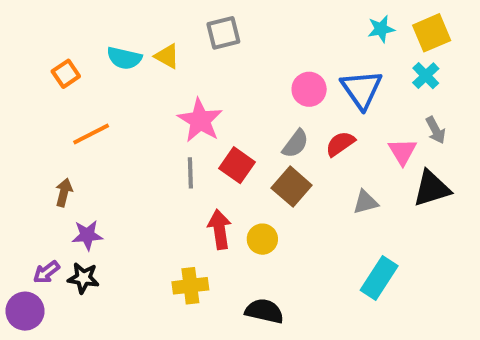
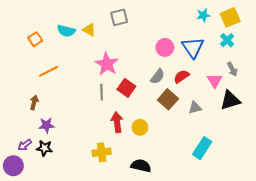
brown square: (292, 187) -> (168, 99), moved

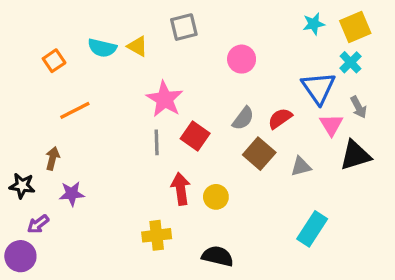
pink circle: (165, 47) -> (242, 59), moved
blue triangle: (193, 47) -> (318, 88), moved
black star: (44, 148) -> (22, 186), moved

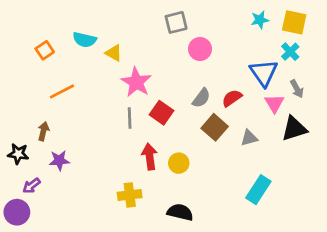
gray square: (184, 27) -> (176, 22), moved
yellow square: (355, 27) -> (294, 22), turned 35
yellow triangle: (137, 46) -> (114, 53), moved

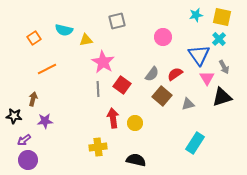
gray square: (176, 22) -> (117, 21), moved
pink circle: (200, 49) -> (163, 37), moved
yellow triangle: (114, 53) -> (86, 40), turned -40
purple circle: (17, 212) -> (28, 160), moved

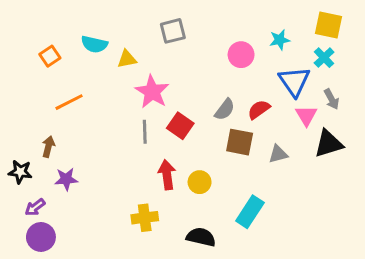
cyan star: (196, 15) -> (280, 40), moved
brown square: (162, 96) -> (240, 142), turned -30
cyan rectangle: (195, 143) -> (250, 212), moved

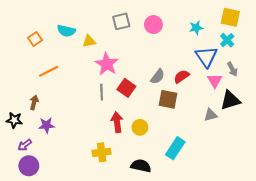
pink circle: (241, 55) -> (153, 25), moved
gray triangle: (278, 154) -> (211, 115), moved

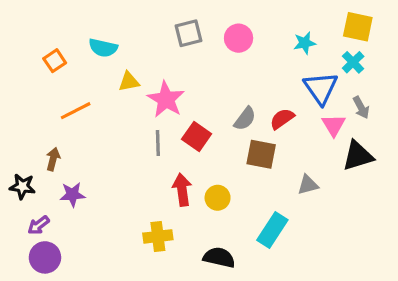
yellow triangle: (89, 41) -> (129, 82), moved
gray triangle: (211, 115) -> (308, 185), moved

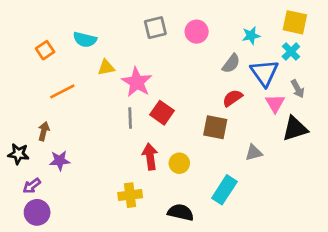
gray semicircle: (245, 119) -> (231, 63), moved

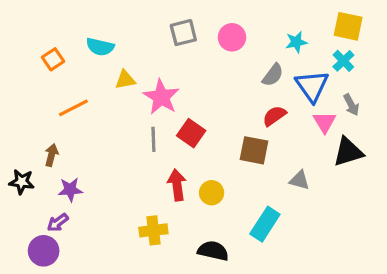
gray triangle: (254, 153) -> (299, 180), turned 30
purple arrow: (32, 186) -> (58, 223), moved

